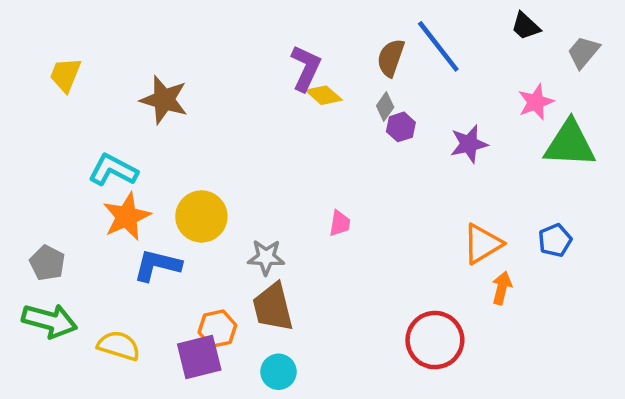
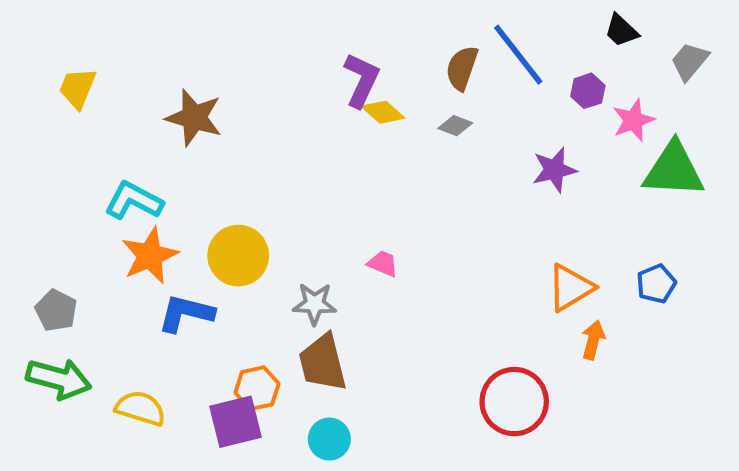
gray diamond: (385, 107) -> (455, 126), turned 76
purple hexagon: (401, 127) -> (588, 91), moved
pink trapezoid: (340, 223) -> (383, 264), moved, turned -76

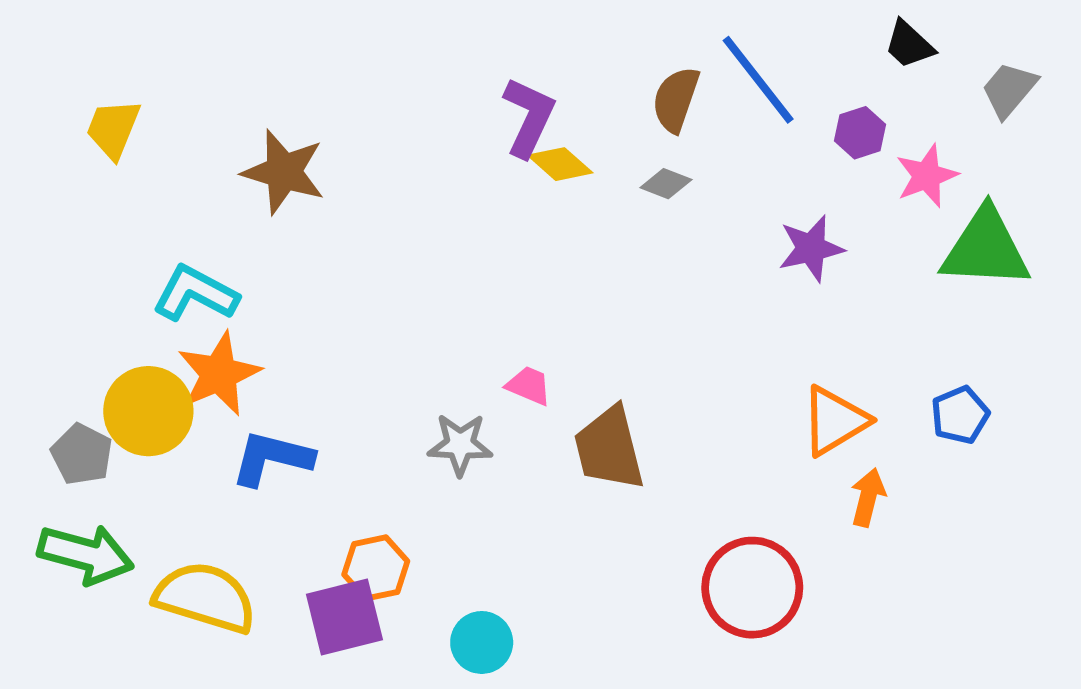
yellow circle: (238, 256) -> (148, 411), moved
pink trapezoid: (383, 264) -> (529, 386), moved
brown trapezoid: (323, 363) -> (609, 448), moved
yellow semicircle: (140, 408) -> (205, 597), size x1.4

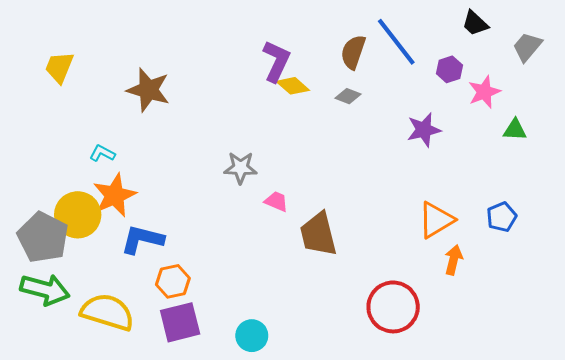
green triangle: (986, 248) -> (515, 130), size x0.5
cyan L-shape: (195, 293) -> (102, 153), size x0.6
gray star: (460, 444) -> (241, 168), moved
gray pentagon: (82, 454) -> (43, 237), size x1.6
orange hexagon: (376, 568) -> (173, 281), moved

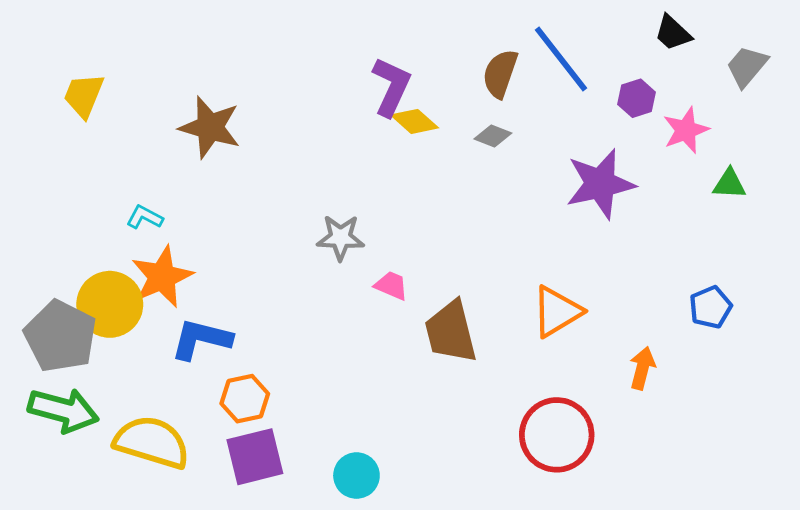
purple star: (424, 130) -> (600, 184), size x1.4
orange triangle: (436, 220) -> (557, 312), moved

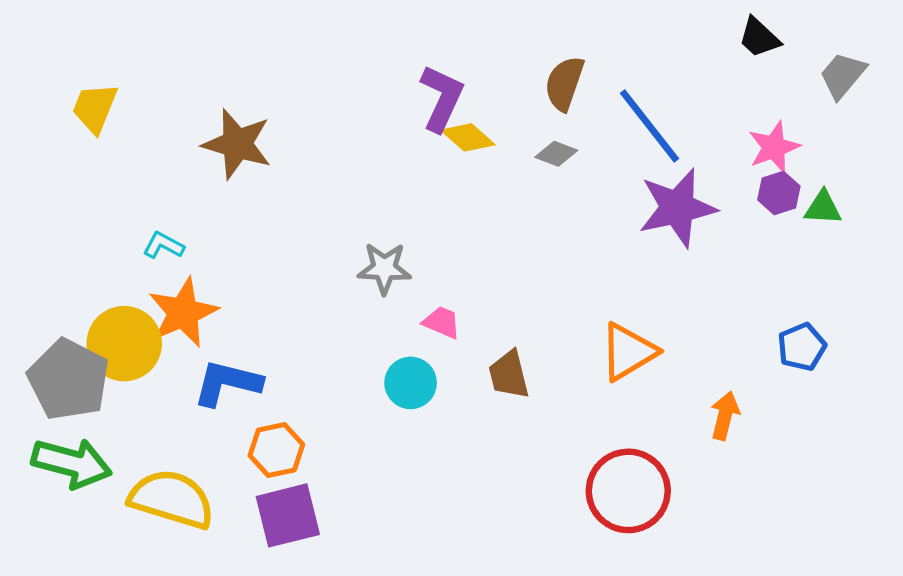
blue line: (561, 59) -> (650, 126), moved
purple hexagon: (637, 98) -> (779, 193), moved
brown trapezoid: (451, 332) -> (509, 375), size x0.7
cyan circle: (356, 476) -> (411, 383), moved

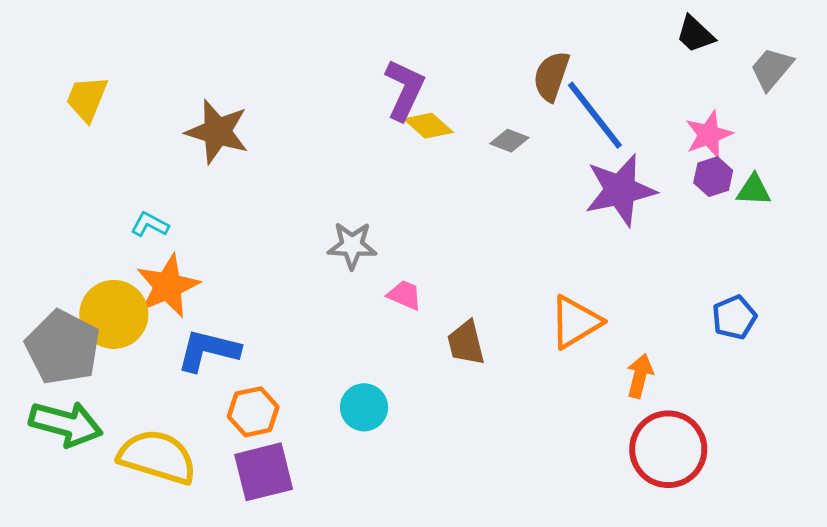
brown semicircle: (564, 83) -> (551, 76), moved
cyan circle: (411, 383) -> (364, 407), moved
orange arrow: (725, 416) -> (640, 376), moved
red circle: (628, 491) -> (668, 449), moved

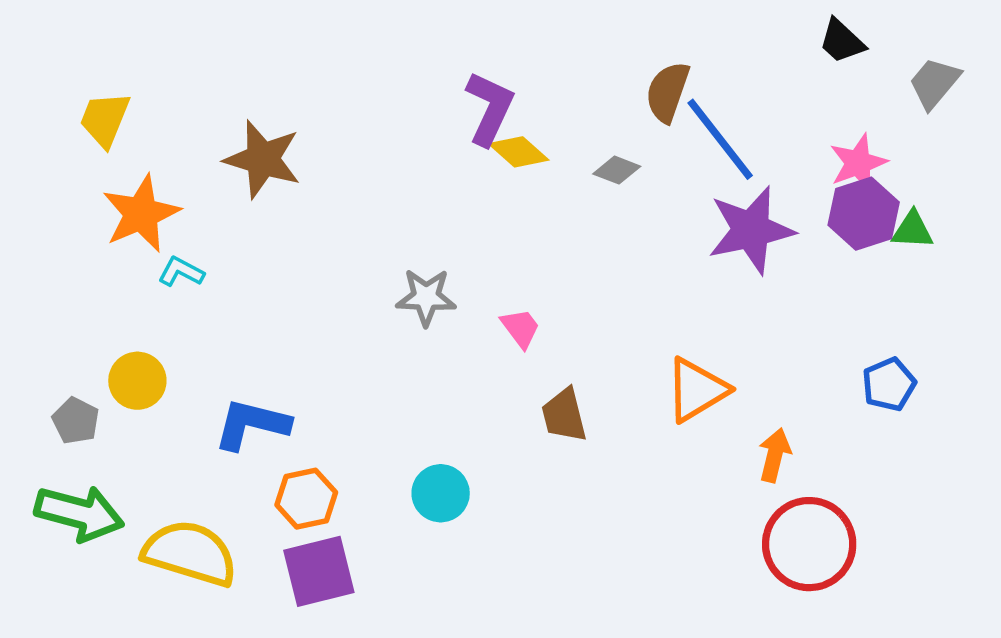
purple hexagon: (713, 177) -> (864, 214), size x1.5
orange star: (168, 286) -> (141, 214), moved
pink trapezoid: (405, 295) -> (520, 328), moved, turned 30
yellow circle: (114, 314) -> (137, 381), size x0.7
gray pentagon: (63, 347) -> (76, 421), size x0.5

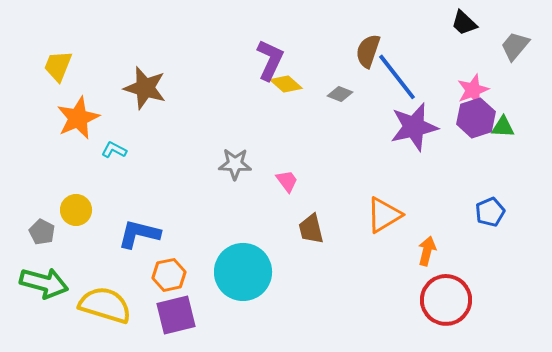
cyan L-shape: (181, 272) -> (114, 150), moved
cyan circle: (441, 493) -> (243, 272), size x1.8

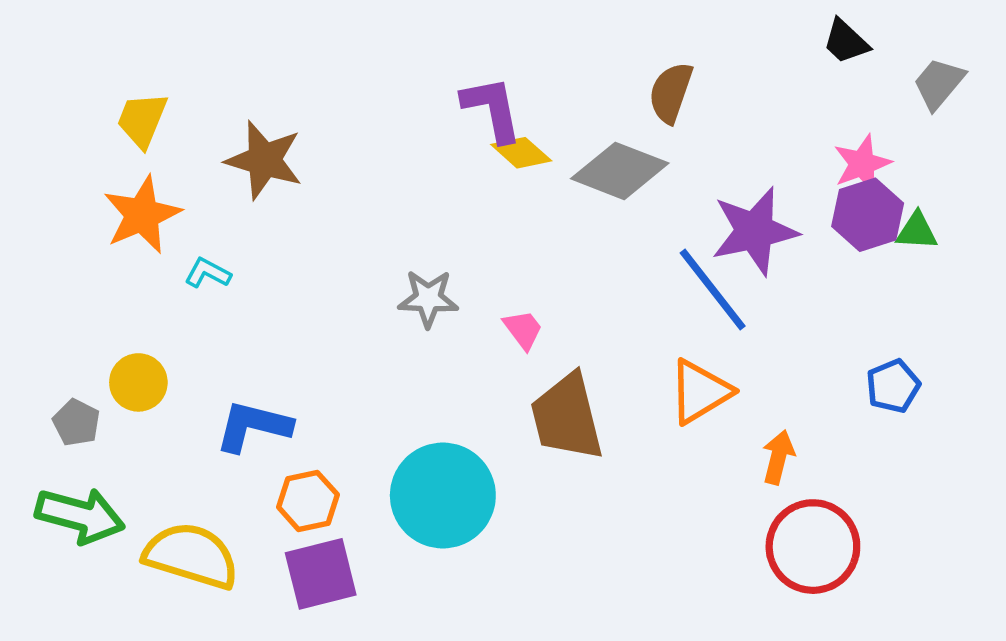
purple L-shape: (270, 60) -> (492, 109), turned -36
yellow trapezoid: (58, 66) -> (142, 120), moved
blue line: (397, 77) -> (713, 289), moved
gray diamond: (340, 94) -> (620, 171), size x2.0
brown trapezoid: (311, 229) -> (567, 417), size x1.6

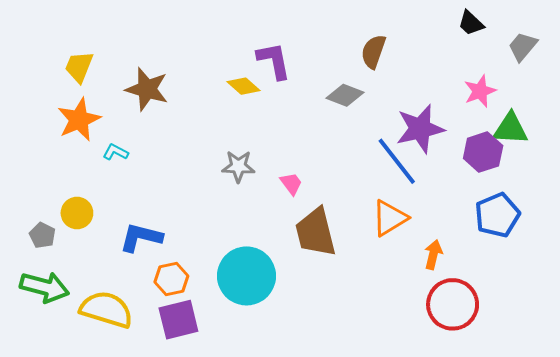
yellow diamond: (521, 153) -> (243, 86), moved
gray diamond: (620, 171) -> (345, 95), size x0.7
purple hexagon: (868, 215) -> (483, 152), moved
green triangle: (917, 231) -> (510, 129), size x1.5
blue pentagon: (893, 386) -> (497, 215), size x1.5

